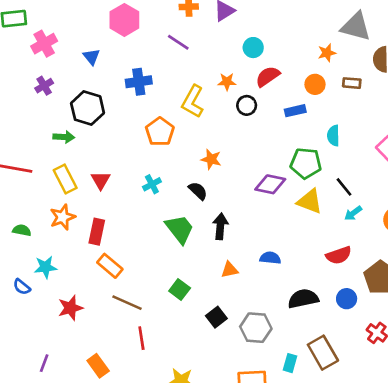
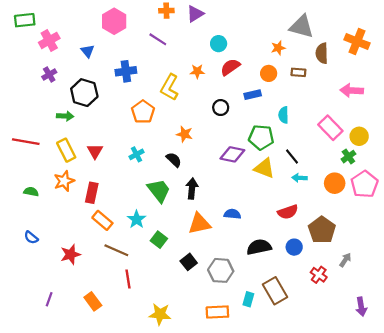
black circle: (247, 105) -> (221, 108), moved
cyan arrow: (353, 213) -> (299, 178), turned 40
cyan star: (45, 267) -> (137, 219), moved, turned -30
orange triangle: (230, 270) -> (199, 224), size x1.6

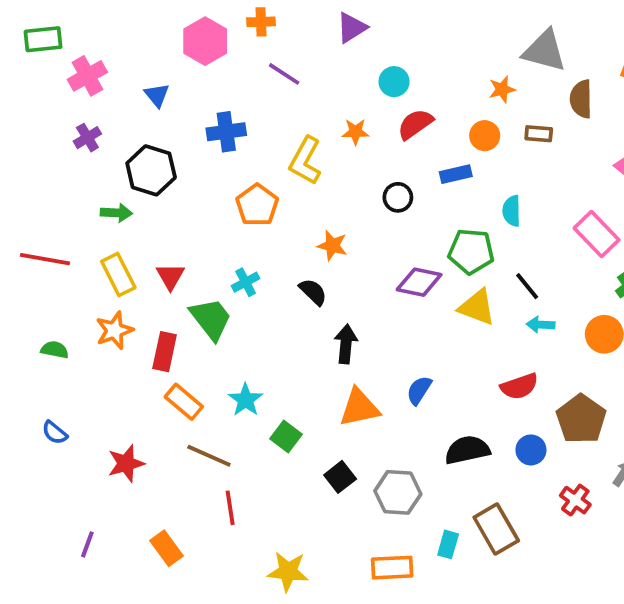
orange cross: (166, 11) -> (261, 22), moved
green trapezoid: (159, 191) -> (211, 319), moved
blue semicircle: (232, 214) -> (419, 390), turned -63

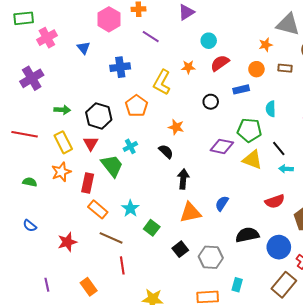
purple cross: (87, 138) -> (32, 78), moved, size x1.6
black hexagon: (151, 170) -> (99, 116), moved
blue circle: (531, 450) -> (279, 247), moved, size x1.5
brown rectangle: (496, 529) -> (284, 285), moved, turned 70
purple line: (87, 544) -> (47, 285), turned -32

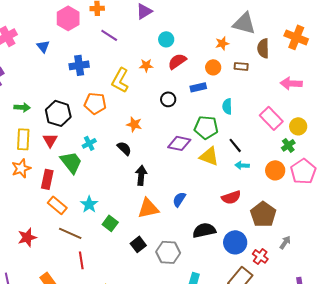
orange pentagon: (136, 106) -> (95, 103), turned -30
yellow rectangle: (63, 142) -> (23, 139), turned 30

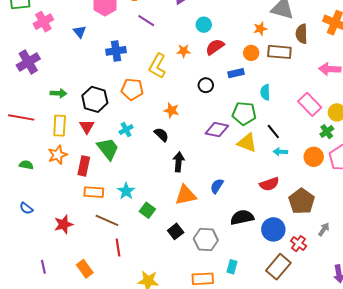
brown rectangle: (241, 66) -> (279, 52), size x1.6
orange rectangle: (57, 205) -> (94, 192), turned -36

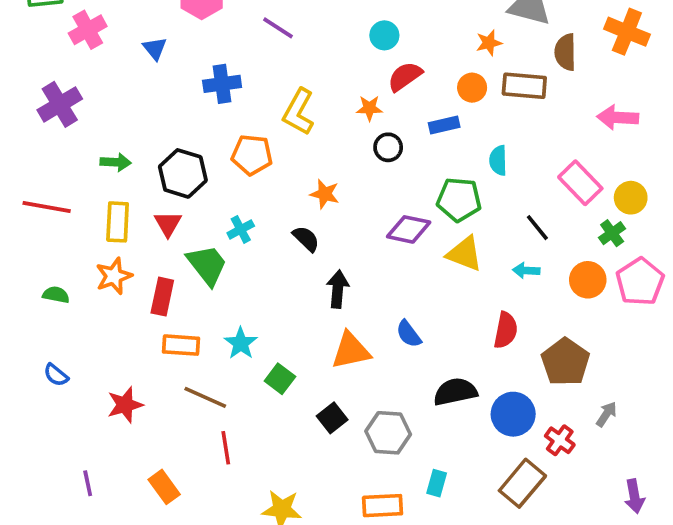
orange star: (184, 51) -> (369, 108), moved
black line: (273, 132) -> (537, 228), moved
red semicircle: (269, 184) -> (506, 330), turned -60
blue semicircle: (217, 186) -> (409, 334), turned -70

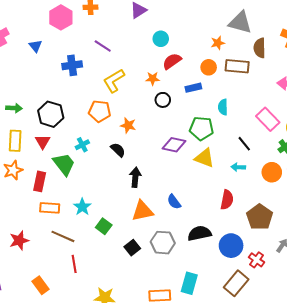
purple line: (278, 28) -> (103, 46), moved
yellow L-shape: (299, 112) -> (114, 81), turned 30
orange pentagon: (252, 155) -> (100, 111), moved
gray hexagon: (388, 433) -> (163, 243), moved
cyan rectangle: (437, 483) -> (189, 283), size x1.5

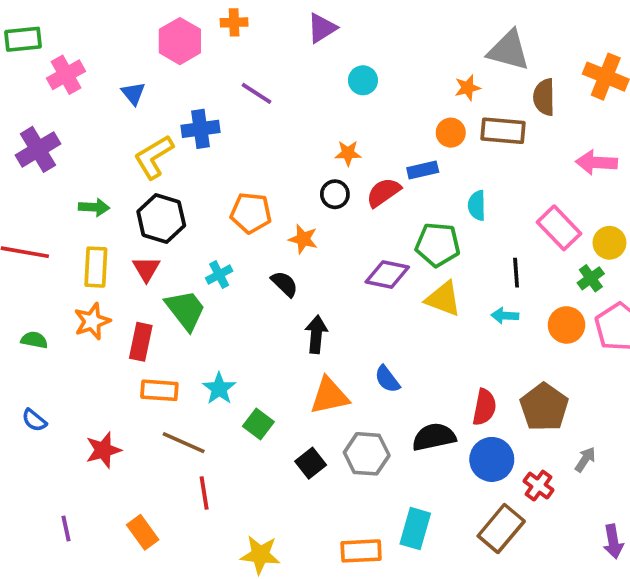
red semicircle: (172, 61) -> (383, 192), moved
yellow L-shape: (114, 81) -> (154, 157), moved
black circle: (163, 100) -> (335, 194), moved
black line: (244, 144) -> (516, 273), turned 35
red semicircle: (227, 200) -> (484, 407), moved

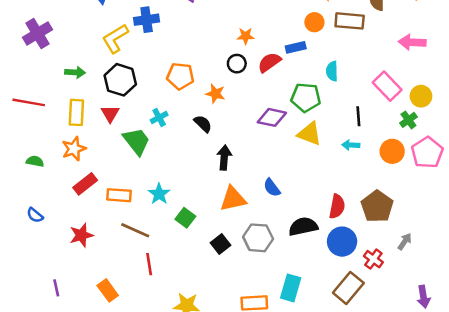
red rectangle: (141, 342) -> (85, 184), moved, turned 40

